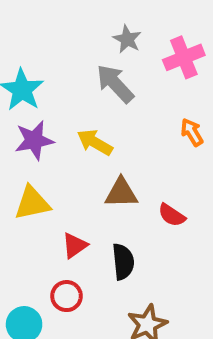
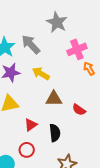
gray star: (127, 39) -> (57, 22), size x1.5
pink cross: (184, 57) -> (77, 49), moved
gray arrow: (115, 84) -> (31, 44), moved

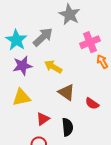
gray arrow: (31, 44) -> (43, 37), turned 90
brown triangle: (54, 99) -> (66, 92), turned 36

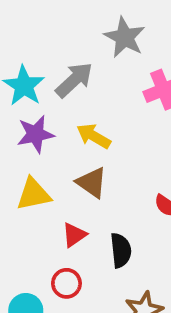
brown triangle: (66, 92) -> (92, 183), moved

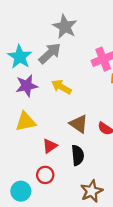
gray star: (125, 37) -> (65, 27), moved
brown triangle: (92, 183) -> (79, 124), moved

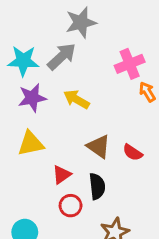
gray star: (65, 27) -> (81, 22), turned 30
cyan star: (20, 57) -> (23, 61), turned -30
red circle: (45, 175) -> (71, 206), moved

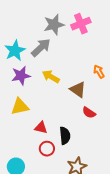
cyan star: (23, 61) -> (15, 51), turned -30
pink cross: (130, 64) -> (81, 24), moved
brown triangle: (99, 147) -> (78, 90), moved
red triangle: (62, 175) -> (41, 128), turned 48

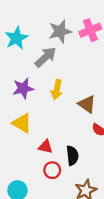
cyan star: (15, 51) -> (16, 38), moved
yellow arrow: (51, 77) -> (57, 90), turned -108
yellow triangle: (20, 107) -> (22, 123), turned 42

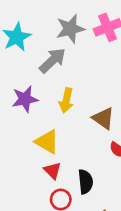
yellow triangle: (22, 123) -> (47, 142), moved
red triangle: (46, 147) -> (52, 171), turned 32

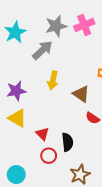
purple star: (25, 99) -> (16, 91), moved
yellow triangle: (47, 142) -> (17, 118), moved

